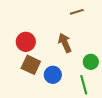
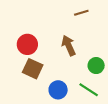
blue circle: (53, 75) -> (58, 90), moved
green line: (84, 85) -> (89, 90), turned -42

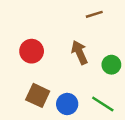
green circle: (96, 66) -> (111, 65), moved
brown square: (33, 69) -> (38, 95), moved

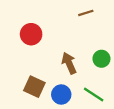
red circle: (32, 51) -> (31, 34), moved
brown arrow: (79, 52) -> (69, 63), moved

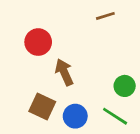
green circle: (101, 59) -> (125, 86), moved
brown arrow: (69, 63) -> (64, 72), moved

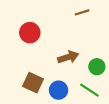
brown arrow: (64, 72) -> (68, 57), moved, turned 96

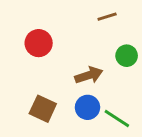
green circle: (97, 67) -> (127, 56), moved
blue circle: (59, 90) -> (87, 107), moved

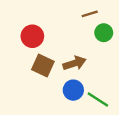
green circle: (127, 56) -> (104, 33), moved
brown square: (43, 109) -> (43, 65), moved

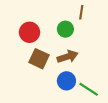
brown line: (90, 14) -> (81, 12), turned -64
green circle: (104, 33) -> (65, 29), moved

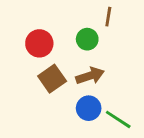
brown square: (39, 59) -> (52, 79), turned 30

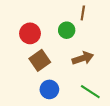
brown arrow: (90, 76) -> (83, 58), moved
blue circle: (89, 108) -> (49, 89), moved

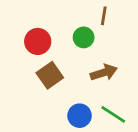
blue circle: (49, 89) -> (80, 116), moved

